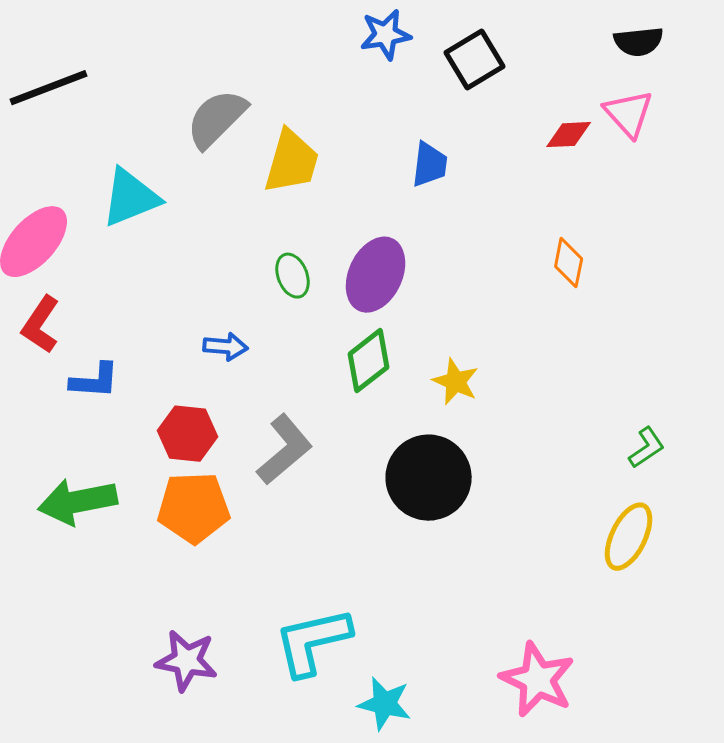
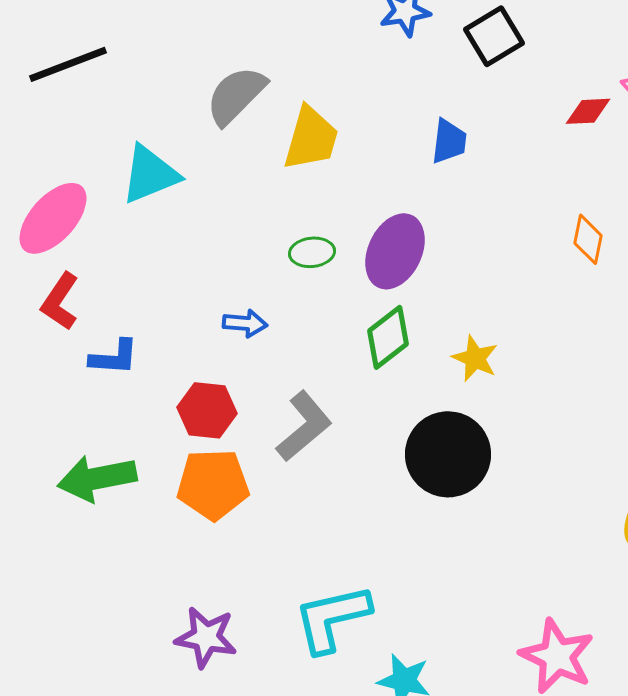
green ellipse: (293, 276) -> (312, 252), turned -75

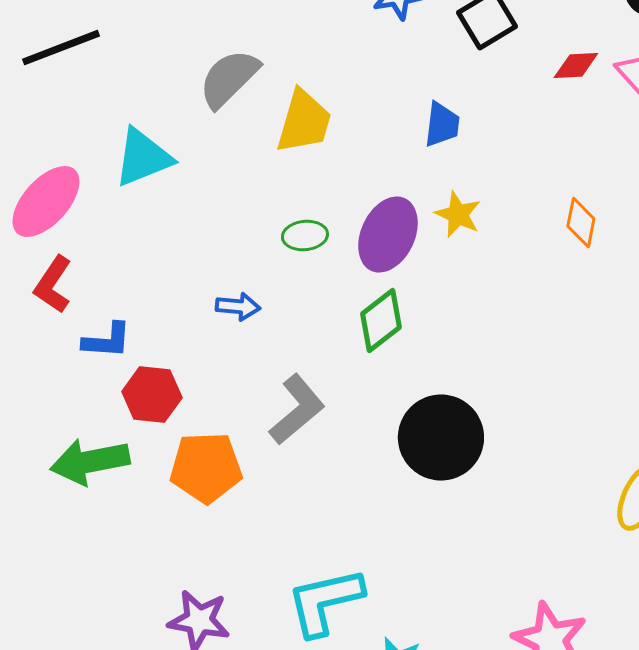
red diamond: (588, 111) -> (576, 66), moved
yellow star: (475, 358) -> (458, 215), moved
red hexagon: (207, 410) -> (152, 395), moved

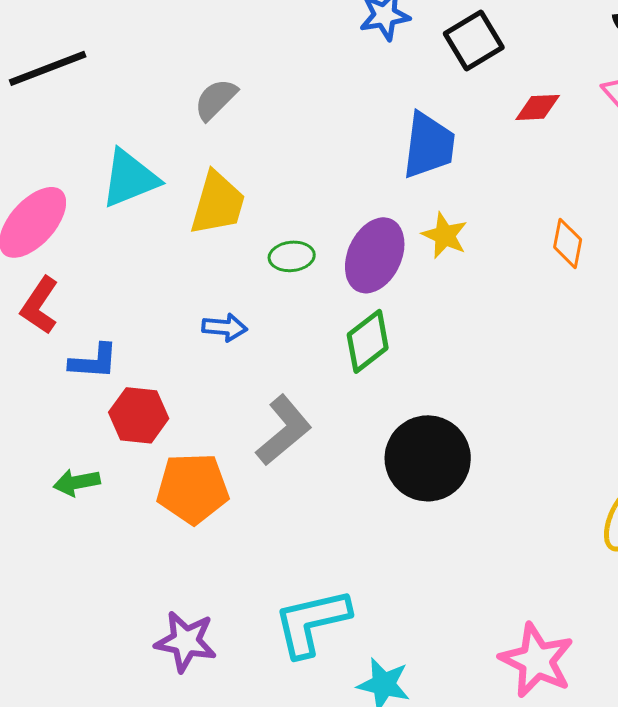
red diamond: (576, 66) -> (538, 107), moved
gray semicircle: (229, 79) -> (216, 99), size x0.7
yellow trapezoid: (304, 122) -> (218, 203), moved
blue trapezoid: (442, 125) -> (429, 145), size x1.5
green arrow: (90, 462) -> (77, 482), size x0.6

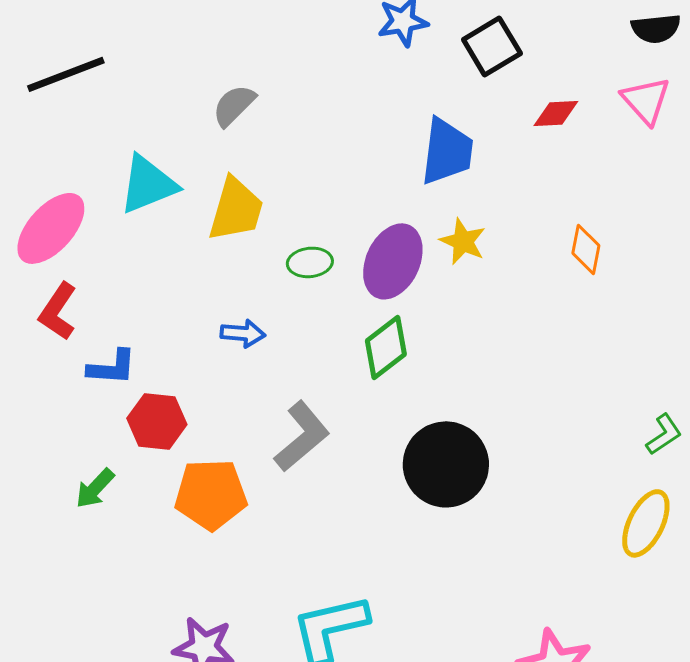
green arrow: (77, 482) -> (95, 488), turned -36

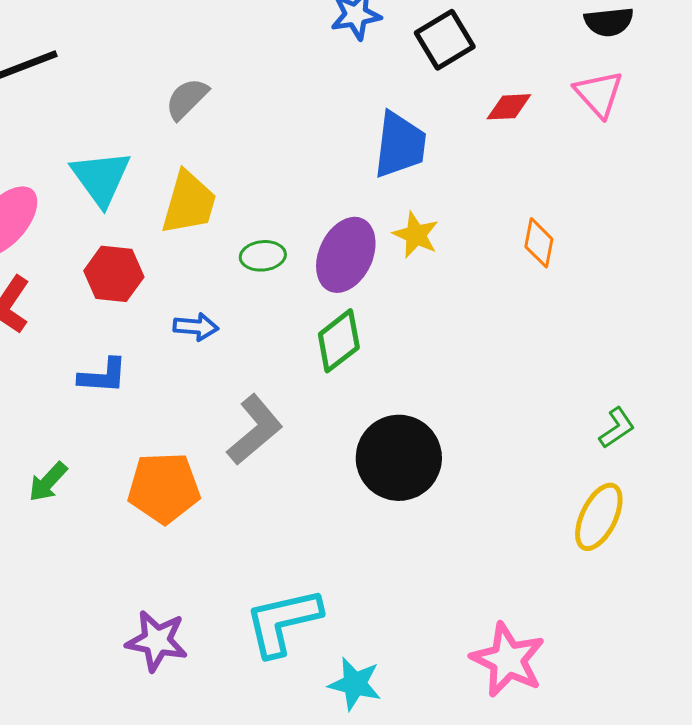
cyan triangle: (148, 184) -> (101, 178), turned -44
blue L-shape: (112, 367) -> (103, 376), moved
red hexagon: (157, 421) -> (114, 274), moved

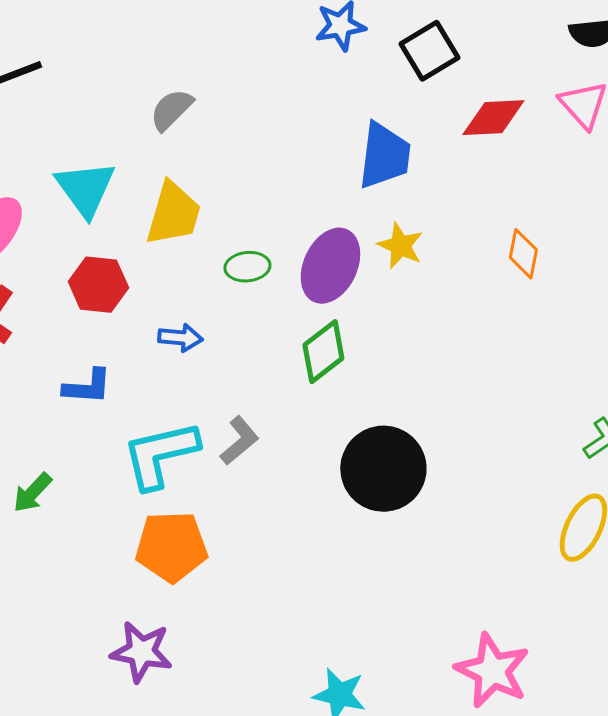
red diamond: (509, 107) -> (493, 118), size x1.4
gray L-shape: (255, 430) -> (239, 441), size x0.7
orange pentagon: (164, 488) -> (171, 547), moved
cyan L-shape: (283, 622) -> (160, 455), moved

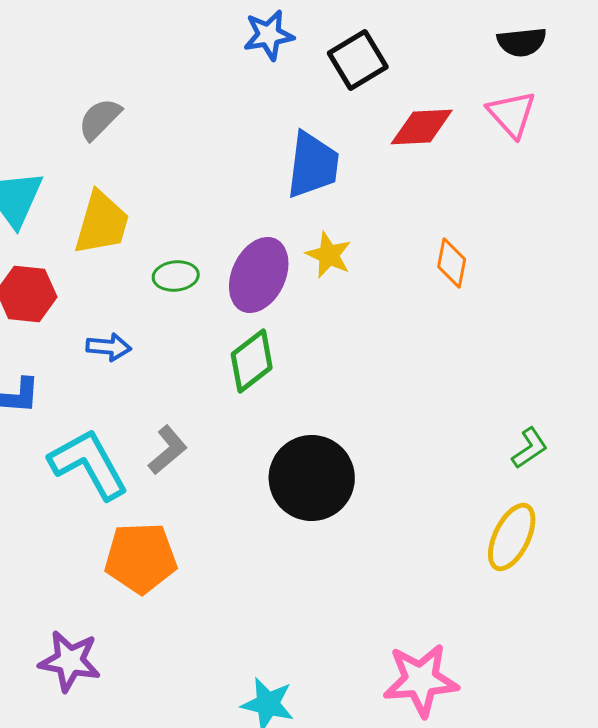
cyan L-shape: (160, 455) -> (89, 464), turned 74
orange pentagon: (171, 547) -> (141, 558), moved
pink star: (492, 671) -> (421, 680), turned -30

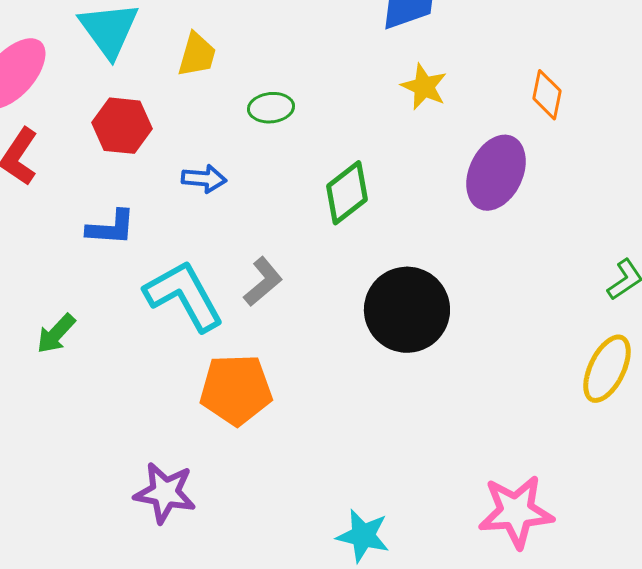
yellow trapezoid: (102, 223) -> (197, 55), size x0.7
purple ellipse: (259, 275) -> (496, 173), moved

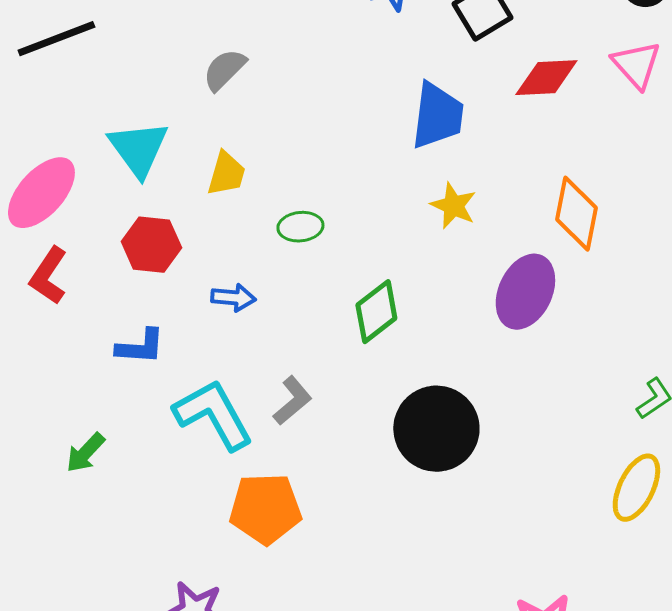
orange diamond: (547, 95) -> (576, 214), size x1.5

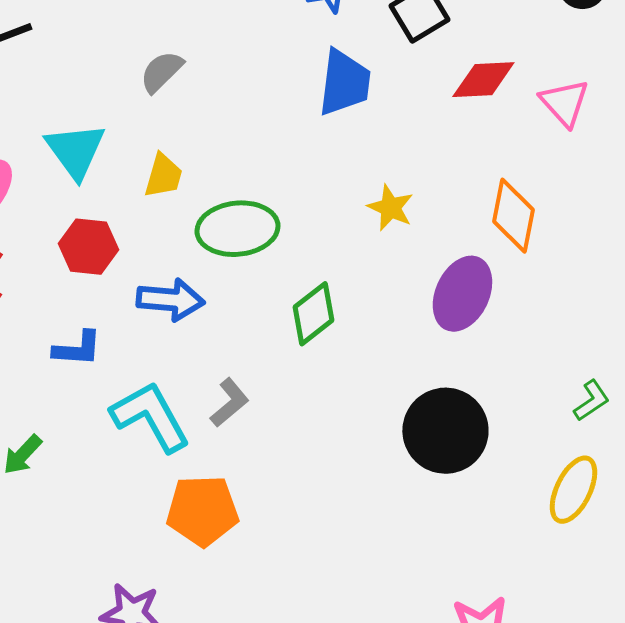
pink triangle: (636, 65) -> (564, 103), moved
blue trapezoid: (437, 116) -> (344, 83), moved
green ellipse: (300, 227) -> (237, 229), size x1.8
blue arrow: (233, 298) -> (170, 300), size x1.5
black circle: (436, 429) -> (445, 431), moved

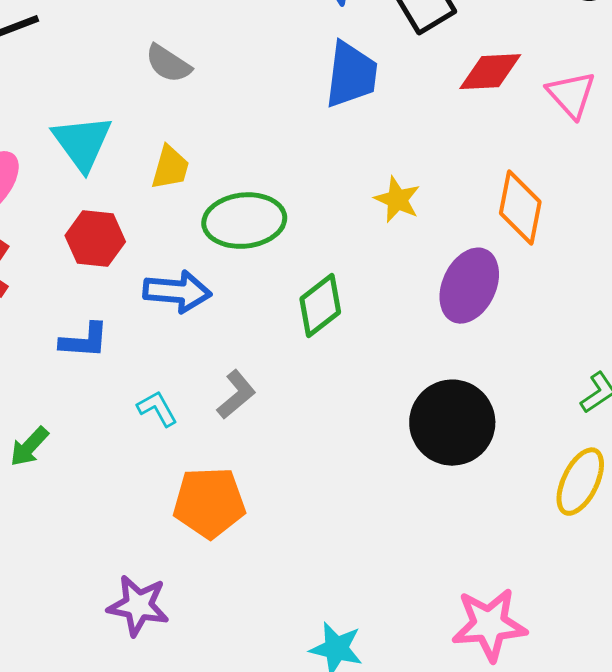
gray semicircle: (161, 72) -> (168, 64), turned -102
cyan L-shape: (150, 417) -> (157, 409), size x0.5

